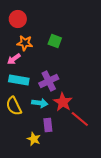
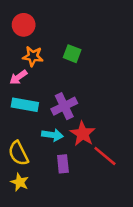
yellow semicircle: (14, 106) -> (18, 153), moved
yellow star: (34, 139) -> (20, 182), moved

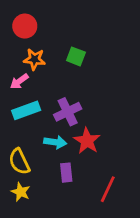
cyan rectangle: (25, 105) -> (26, 110), turned -30
red line: (105, 156) -> (108, 189), moved, turned 75

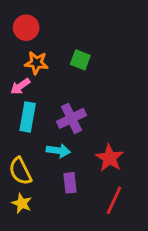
cyan rectangle: (26, 110) -> (28, 117), turned -60
red star: (87, 141) -> (110, 158), moved

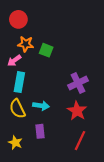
green square: (80, 60) -> (46, 50), moved
purple cross: (71, 118) -> (78, 83), moved
yellow semicircle: (20, 171) -> (17, 109), moved
purple rectangle: (70, 183) -> (40, 131), moved

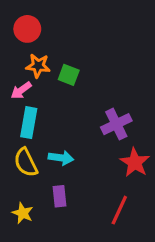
red star: (77, 111) -> (135, 162), moved

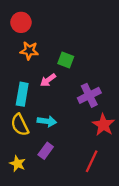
green square: (69, 75) -> (66, 60), moved
pink arrow: (21, 90) -> (48, 80), moved
purple rectangle: (60, 196) -> (46, 151), turned 42

